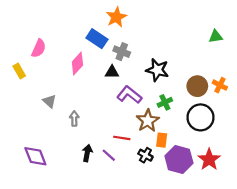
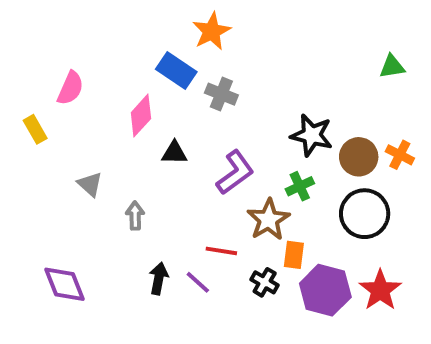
black star: (157, 70) -> (312, 135), moved
black triangle: (112, 72) -> (174, 153), moved
purple L-shape: (129, 95) -> (235, 172), turned 105

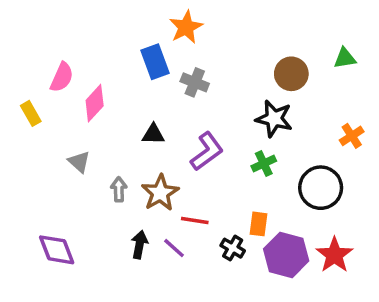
blue rectangle: (176, 71) -> (155, 62), turned 36
pink diamond: (141, 116) -> (95, 103), moved
orange cross: (400, 155) -> (352, 136), turned 30
brown circle: (359, 157) -> (291, 74), moved
brown star: (268, 220) -> (160, 193), moved

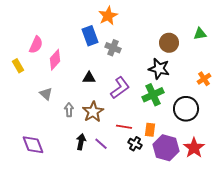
green cross: (264, 164) -> (153, 95), size x1.5
red line: (195, 220) -> (124, 127), moved

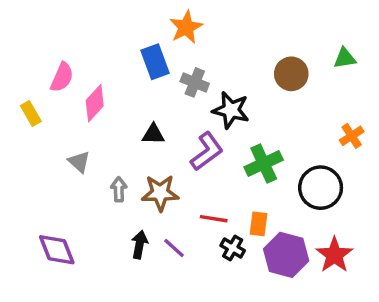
black star: (159, 69) -> (231, 110), moved
brown star: (93, 112) -> (160, 193), turned 30

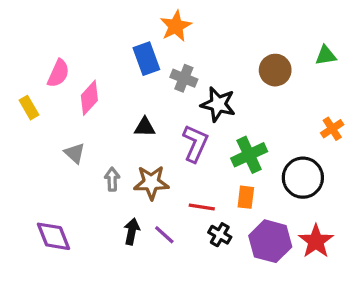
purple L-shape: (207, 151) -> (195, 143), turned -30
orange rectangle: (258, 224) -> (246, 197), moved

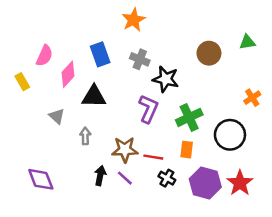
blue rectangle: (146, 59) -> (100, 54), moved
black triangle: (145, 127) -> (94, 96), moved, size x1.5
brown star: (151, 183) -> (125, 150), moved

